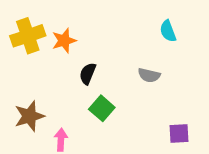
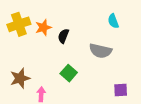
black semicircle: (88, 74) -> (63, 36), moved
gray semicircle: (149, 75) -> (100, 51), size x1.5

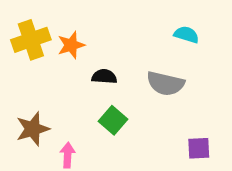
cyan semicircle: (113, 21) -> (186, 35), turned 128
black semicircle: (63, 36) -> (104, 76), moved, turned 72

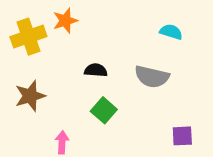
orange star: (71, 45) -> (65, 21), moved
brown star: (33, 129) -> (30, 96), moved

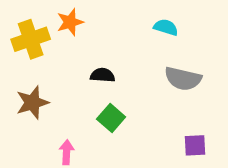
cyan semicircle: (171, 32) -> (166, 27), moved
gray semicircle: (152, 77) -> (183, 79), moved

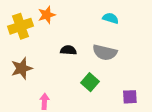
gray semicircle: (183, 79) -> (105, 52), moved
green square: (111, 118) -> (90, 82), moved

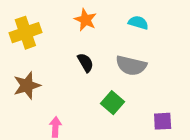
orange star: (47, 15) -> (85, 20), moved, turned -30
black semicircle: (68, 50) -> (85, 63), turned 56

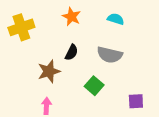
black semicircle: (85, 63) -> (72, 52), turned 56
brown star: (27, 85) -> (49, 71), moved

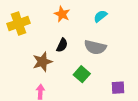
cyan semicircle: (116, 19) -> (100, 16), turned -56

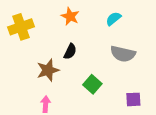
gray semicircle: (95, 47) -> (123, 54), moved

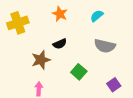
black semicircle: (70, 51) -> (60, 44), turned 40
purple square: (133, 99) -> (114, 85), turned -32

